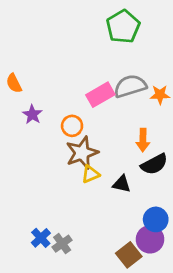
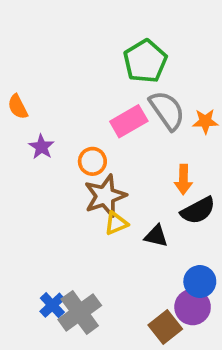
green pentagon: (123, 27) -> (145, 61), moved
gray semicircle: (130, 86) -> (167, 110), turned 72
gray cross: (62, 244) -> (80, 312), size x1.6

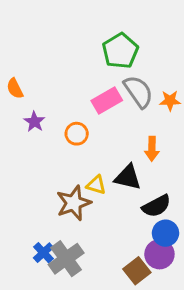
brown star: (105, 196) -> (74, 203), moved
black semicircle: (198, 211) -> (156, 206), moved
yellow triangle: (116, 223) -> (96, 185), turned 40
black triangle: (156, 236) -> (128, 177), moved, size x1.4

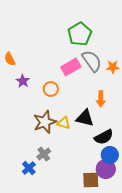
brown star: (74, 203) -> (45, 122), moved
gray cross: (66, 259) -> (44, 154), moved, size x0.6
brown square: (137, 271) -> (91, 180), turned 36

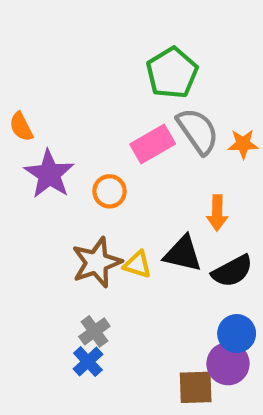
purple star: (23, 81) -> (49, 174), size x1.6
black semicircle: (104, 137) -> (232, 271), moved
blue cross: (29, 168) -> (88, 362), moved

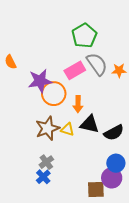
purple star: (49, 174) -> (40, 81), moved, turned 30
orange circle: (110, 191) -> (54, 94), size x1.5
orange arrow: (217, 213) -> (78, 104), moved

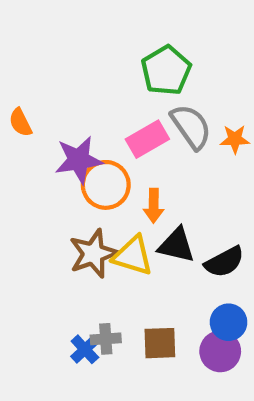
yellow triangle: (67, 129) -> (133, 256), size x1.5
gray cross: (46, 162) -> (106, 339), moved, turned 32
brown square: (96, 189) -> (160, 343), moved

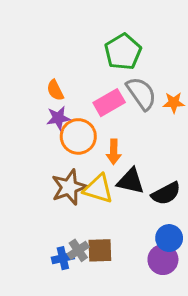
orange semicircle: (20, 122) -> (55, 90), moved
purple star: (79, 160) -> (58, 118), size x0.7
gray cross: (106, 339) -> (78, 250), turned -30
brown square: (160, 343) -> (100, 250), moved
blue cross: (85, 349) -> (63, 258), turned 30

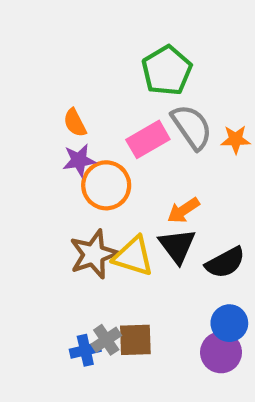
orange arrow: (114, 152) -> (183, 210), moved, turned 55
black triangle: (131, 181) -> (177, 246), turned 40

